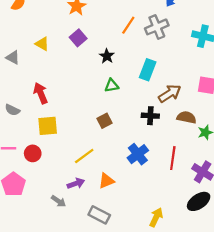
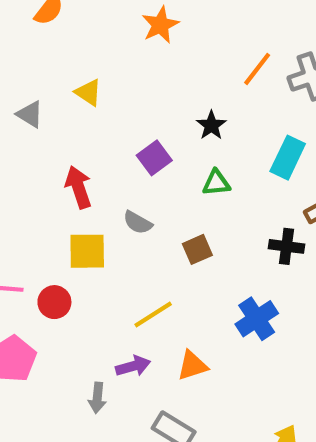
purple square: (78, 38) -> (154, 158), moved
gray semicircle: (12, 110) -> (138, 223), moved
gray arrow: (59, 201) -> (97, 398), turned 56

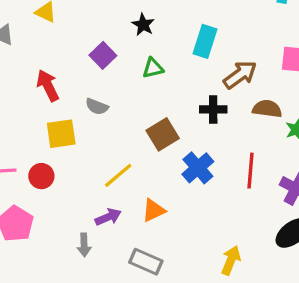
brown square: (197, 249) -> (163, 134), moved, size x1.4

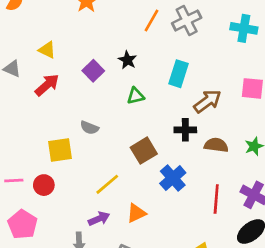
purple square: (103, 55) -> (93, 71), moved
red arrow: (48, 86) -> (47, 85), moved, turned 75
brown semicircle: (267, 109) -> (216, 145), moved
red line: (250, 171) -> (216, 199), moved

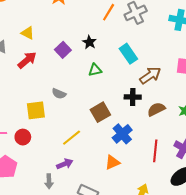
cyan rectangle: (178, 74) -> (128, 54), turned -54
brown semicircle: (216, 145) -> (156, 109), turned -36
orange triangle: (136, 213) -> (112, 162), moved

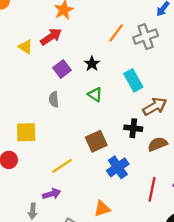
red arrow: (27, 60) -> (51, 37), moved
green triangle: (95, 70) -> (95, 95), turned 40
gray semicircle: (59, 94) -> (54, 99), moved, turned 56
orange triangle: (112, 162) -> (102, 209), moved

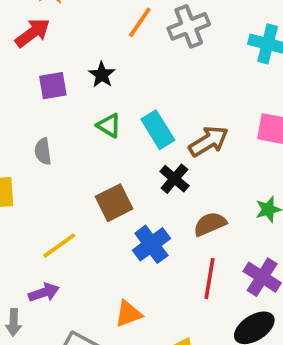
purple square: (62, 69) -> (53, 86), turned 30
cyan rectangle: (133, 80) -> (158, 130), moved
gray semicircle: (54, 99) -> (43, 151), moved
black cross: (133, 128) -> (174, 179), turned 36
brown semicircle: (158, 144) -> (210, 224), moved

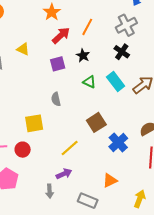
orange line: (140, 22) -> (87, 27), moved
red arrow: (33, 33) -> (61, 35), moved
black cross: (174, 179) -> (122, 52), moved

